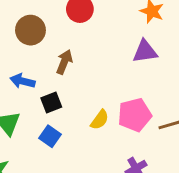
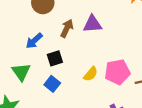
purple triangle: (145, 51) -> (92, 24), moved
blue arrow: (23, 81) -> (34, 41), turned -60

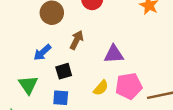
purple triangle: (92, 24) -> (114, 54), moved
blue square: (52, 84) -> (61, 98), turned -35

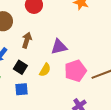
black square: (64, 71) -> (20, 67), turned -32
yellow semicircle: (101, 88) -> (45, 70), moved

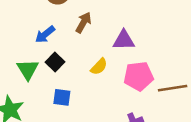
black square: (20, 67) -> (55, 62), moved
blue square: (21, 89) -> (62, 97), moved

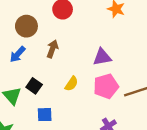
blue arrow: (45, 34) -> (18, 54), moved
purple triangle: (124, 40) -> (102, 57), moved

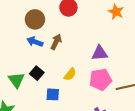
blue arrow: (18, 54) -> (35, 42), moved, turned 63
blue square: (45, 115) -> (53, 94), moved

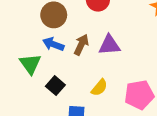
purple triangle: (100, 53) -> (109, 45), moved
green triangle: (16, 80) -> (30, 64), moved

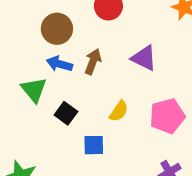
purple triangle: (109, 45) -> (144, 58), moved, turned 35

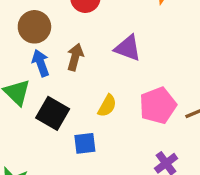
blue arrow: (59, 64) -> (41, 63), turned 60
black square: (66, 113) -> (53, 113), size x1.4

